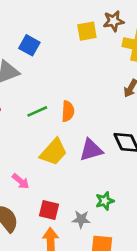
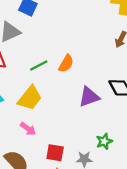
orange semicircle: (68, 111) -> (66, 63), turned 30
yellow trapezoid: (54, 152) -> (30, 98), moved

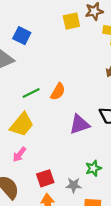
pink arrow: (28, 129) -> (19, 154), turned 91
red square: (55, 153) -> (45, 178), turned -30

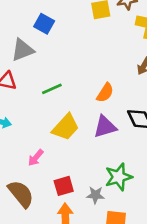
orange semicircle: (58, 92) -> (105, 93), moved
yellow trapezoid: (22, 125) -> (66, 127), moved
green star: (93, 168) -> (119, 177), size x1.5

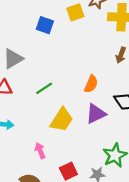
blue square: (44, 24) -> (45, 25), moved
pink arrow: (36, 158) -> (40, 151), turned 126

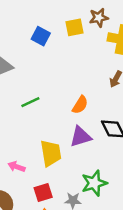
yellow trapezoid: (62, 120) -> (51, 153), moved, turned -50
pink arrow: (40, 151) -> (16, 167), turned -56

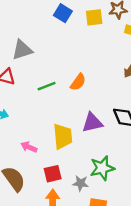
blue square: (41, 36) -> (63, 13), moved
orange semicircle: (80, 105) -> (78, 82), moved

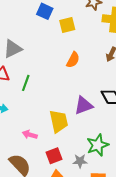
yellow square: (94, 17) -> (67, 25), moved
orange semicircle: (78, 82) -> (73, 60), moved
green line: (47, 86) -> (26, 83), moved, turned -42

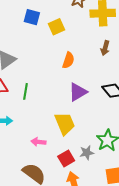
purple triangle: (84, 106) -> (78, 92), moved
gray star: (80, 161) -> (87, 153), moved

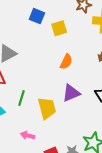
green line: (26, 91) -> (22, 98), moved
yellow trapezoid: (65, 124) -> (47, 108), moved

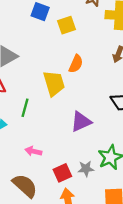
purple triangle: (71, 93) -> (81, 122), moved
yellow trapezoid: (47, 108) -> (54, 83), moved

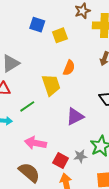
green line: (25, 108) -> (27, 106), turned 42
pink arrow: (33, 151) -> (35, 143), size x1.5
red square: (62, 173) -> (61, 160), turned -35

